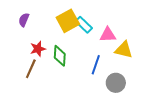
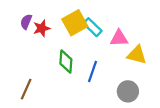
red star: (38, 49) -> (42, 28), moved
blue line: (96, 65) -> (92, 71), moved
brown line: (31, 69) -> (26, 89), moved

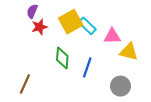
purple semicircle: (26, 22) -> (32, 11), moved

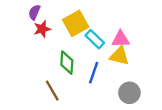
cyan rectangle: (87, 26) -> (95, 39), moved
yellow triangle: (129, 52) -> (119, 56), moved
brown line: (25, 84) -> (52, 91), moved, turned -54

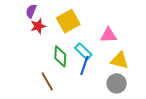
cyan rectangle: (95, 39) -> (83, 51), moved
yellow triangle: (119, 56) -> (120, 60), moved

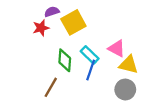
purple semicircle: (31, 11) -> (52, 12), moved, turned 48
pink triangle: (108, 35) -> (117, 48), moved, turned 30
brown line: (47, 81) -> (51, 87), turned 60

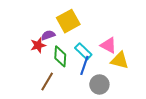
purple semicircle: (52, 12) -> (48, 35), moved
red star: (41, 28) -> (38, 45), moved
gray circle: (125, 89) -> (99, 84), moved

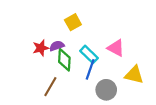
yellow square: (68, 21) -> (73, 22), size x0.7
purple semicircle: (48, 35) -> (57, 46), moved
yellow triangle: (120, 60) -> (134, 75), moved

